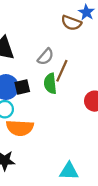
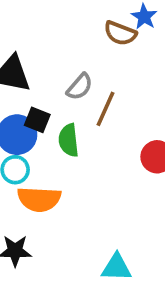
green semicircle: (50, 84) -> (69, 140), moved
black square: (22, 87) -> (37, 120), moved, turned 35

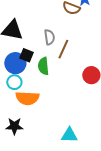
gray semicircle: (80, 87) -> (49, 37), turned -49

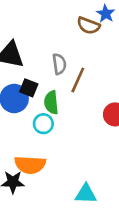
cyan circle: (14, 82) -> (43, 124), moved
orange semicircle: (27, 98) -> (30, 165), moved

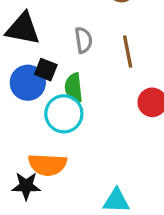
brown line: (78, 80) -> (128, 52), moved, turned -35
cyan circle: (43, 124) -> (64, 114), size x1.5

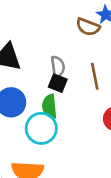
black square: (46, 70) -> (58, 83), moved

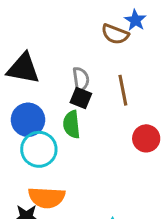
cyan circle: (41, 128) -> (39, 149), moved

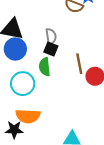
brown line: (123, 90) -> (79, 64), moved
blue circle: (28, 120) -> (15, 49), moved

